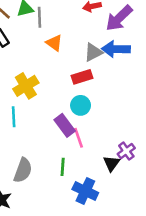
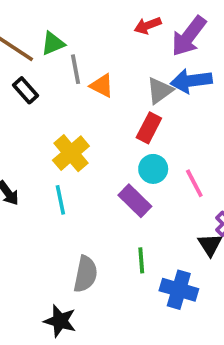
gray line: (40, 17) -> (76, 69), moved
red rectangle: (82, 77) -> (149, 128), turned -36
pink line: (79, 138) -> (194, 183), moved

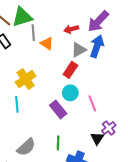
red arrow: (148, 25) -> (71, 29), moved
green triangle: (53, 43) -> (22, 17), size x1.5
blue arrow: (191, 81) -> (97, 46), turned 110
gray semicircle: (85, 274) -> (26, 147), turned 30

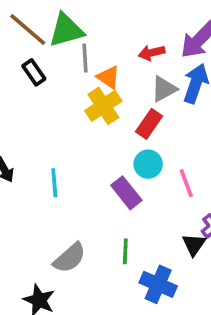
yellow cross: (26, 79) -> (103, 106), moved

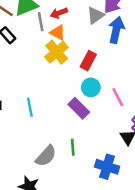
red arrow: (152, 53) -> (59, 13), moved
gray triangle: (164, 89) -> (96, 15), moved
green line: (125, 251) -> (73, 147), moved

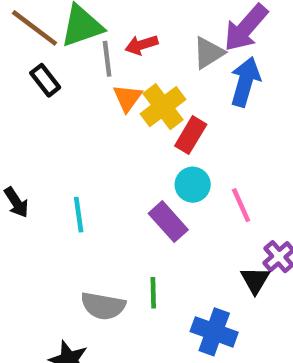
orange triangle: (58, 33) -> (127, 98), moved, turned 35
yellow cross: (57, 52) -> (163, 107), moved
gray semicircle: (46, 156) -> (103, 306), turned 55

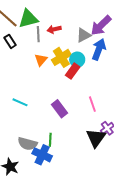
orange triangle: (127, 98) -> (41, 60), moved
cyan circle: (193, 185) -> (77, 60), moved
cyan line: (79, 215) -> (20, 102), turned -63
black triangle: (255, 280) -> (96, 138), size x1.5
blue cross: (214, 332) -> (42, 155), moved

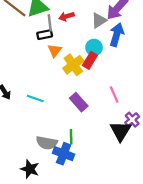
black rectangle: (10, 41) -> (45, 35), moved, turned -64
yellow cross: (61, 57) -> (73, 65), moved

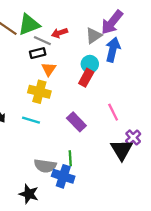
gray line: (50, 23) -> (42, 41), turned -56
yellow cross: (73, 65) -> (39, 92), moved, turned -36

